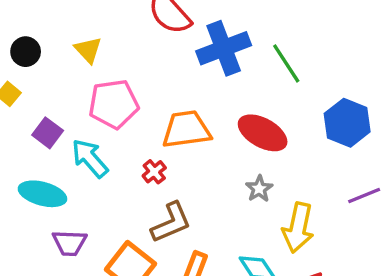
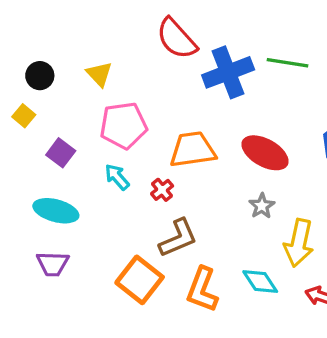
green line: (286, 63) -> (288, 63), moved, turned -48
cyan arrow: (90, 158) -> (117, 177), moved, size x0.7
purple trapezoid: (70, 243) -> (53, 264), moved

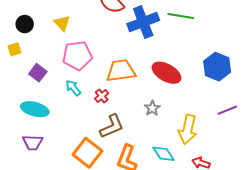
yellow square: (24, 116) -> (15, 49), turned 32
gray star: (262, 206) -> (152, 108), moved

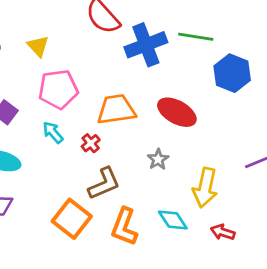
blue hexagon: (217, 67) -> (232, 73), moved

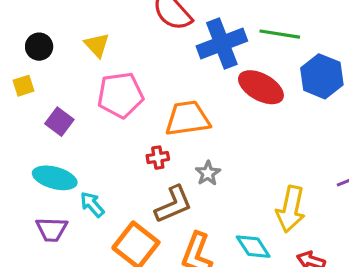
red ellipse: (177, 112) -> (261, 87), moved
cyan arrow: (53, 132) -> (92, 204), moved
red cross: (91, 143) -> (158, 158), turned 30
gray star: (158, 159) -> (208, 173), moved

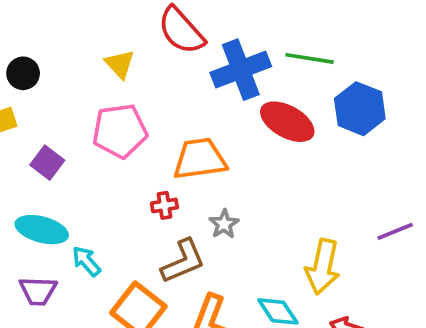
yellow triangle: (97, 45) -> (120, 64), moved

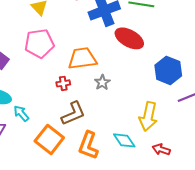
blue hexagon: (360, 109) -> (168, 70), moved
gray star: (224, 224) -> (102, 82), moved

